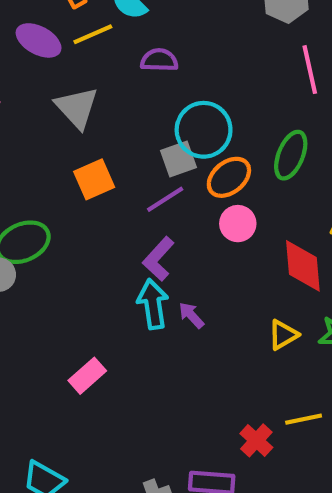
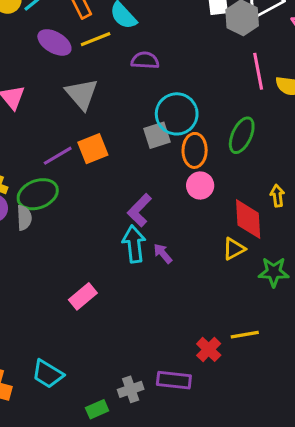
orange ellipse: (229, 177) -> (195, 150), turned -52
purple line: (165, 199) -> (58, 156), moved
yellow triangle: (283, 335) -> (234, 249), moved

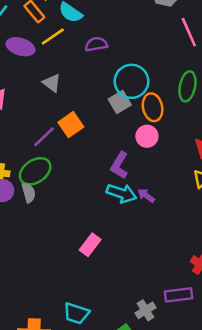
gray triangle: (82, 94) -> (52, 83), size x0.7
pink circle: (200, 186) -> (147, 136), moved
cyan arrow: (134, 244) -> (121, 193), turned 128

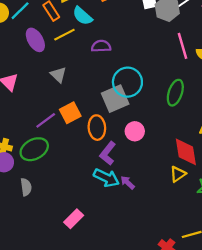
purple ellipse: (20, 47) -> (35, 40), turned 35
gray square: (120, 102) -> (115, 99), size x1.4
orange ellipse: (153, 107) -> (97, 128), moved
gray semicircle: (29, 193) -> (26, 187), moved

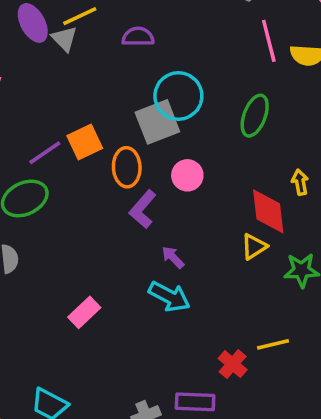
gray triangle: (58, 75) -> (64, 39), moved
cyan arrow: (106, 178) -> (169, 297), moved

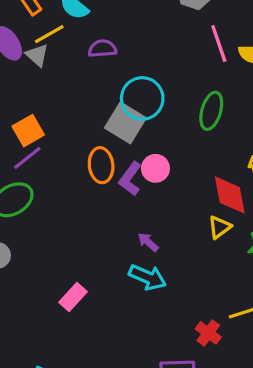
gray square: (157, 122) -> (125, 123), turned -33
orange square: (85, 142) -> (28, 131), moved
purple L-shape: (143, 209) -> (130, 179), moved

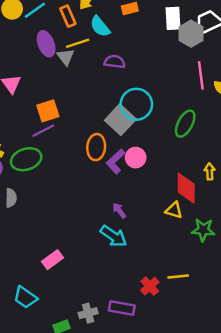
yellow triangle: (220, 227) -> (174, 210), turned 42
pink rectangle: (73, 297) -> (52, 260), moved

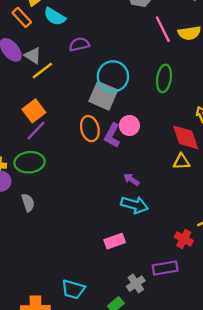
yellow line: (78, 43) -> (42, 71), moved
green ellipse: (26, 159) -> (29, 162), turned 32
pink rectangle: (52, 260) -> (115, 241), moved, turned 36

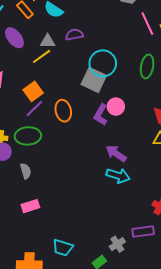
gray triangle: (33, 56) -> (48, 41), moved, turned -35
orange ellipse: (90, 129) -> (63, 111), moved
purple arrow: (131, 179) -> (116, 153), size x1.5
pink rectangle: (115, 241) -> (30, 206), moved

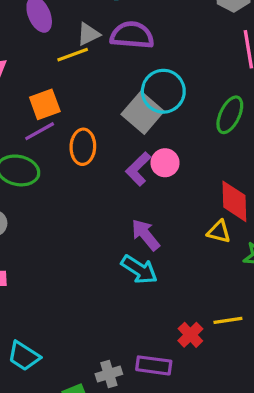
purple semicircle: (74, 35) -> (132, 35), size x1.5
gray triangle: (48, 41) -> (88, 34), turned -42

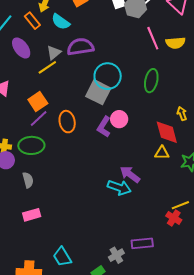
purple arrow: (146, 235) -> (130, 174), moved
red cross: (190, 335) -> (174, 218), moved
cyan trapezoid: (24, 356) -> (62, 257), turned 40

